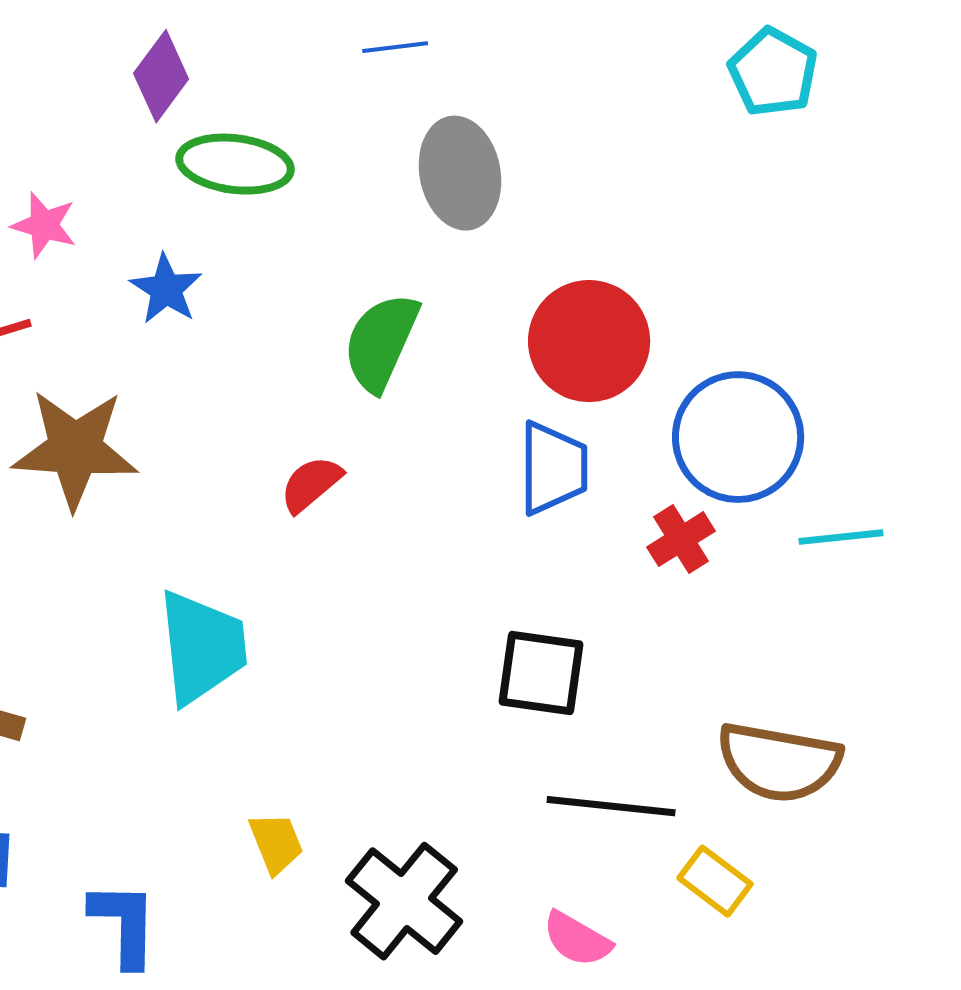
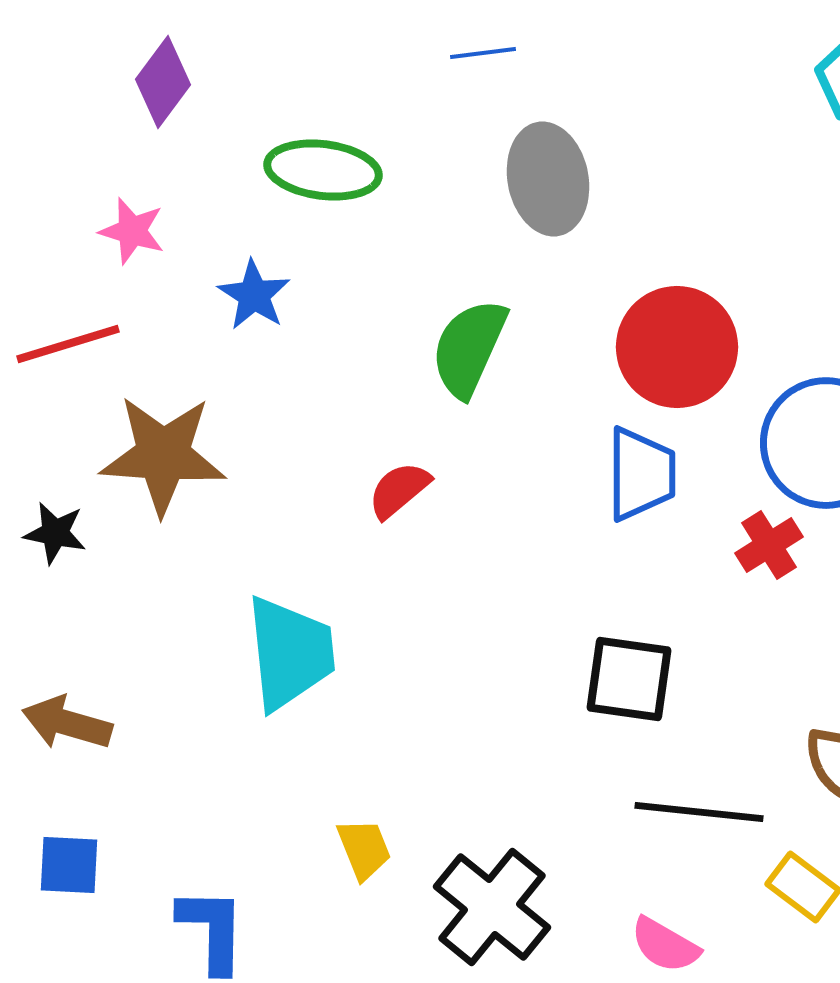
purple diamond: (161, 76) -> (163, 82), moved

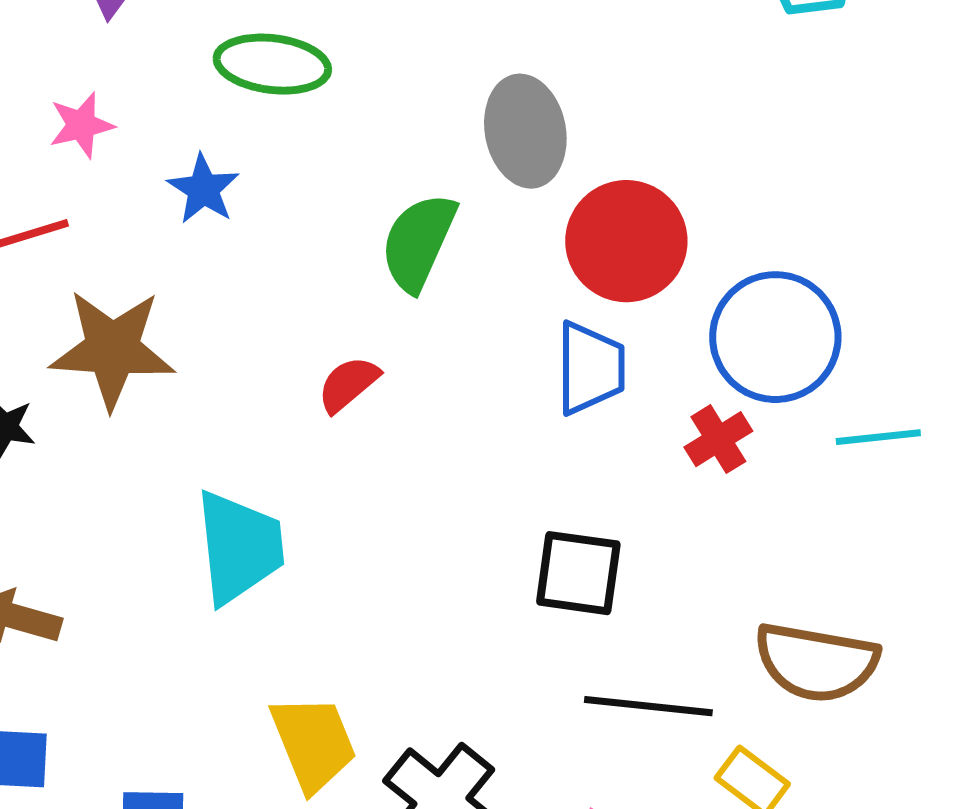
gray ellipse: (548, 179) -> (525, 131), moved
pink star: (132, 231) -> (81, 125), turned -30
yellow trapezoid: (364, 849) -> (313, 743), size x1.6

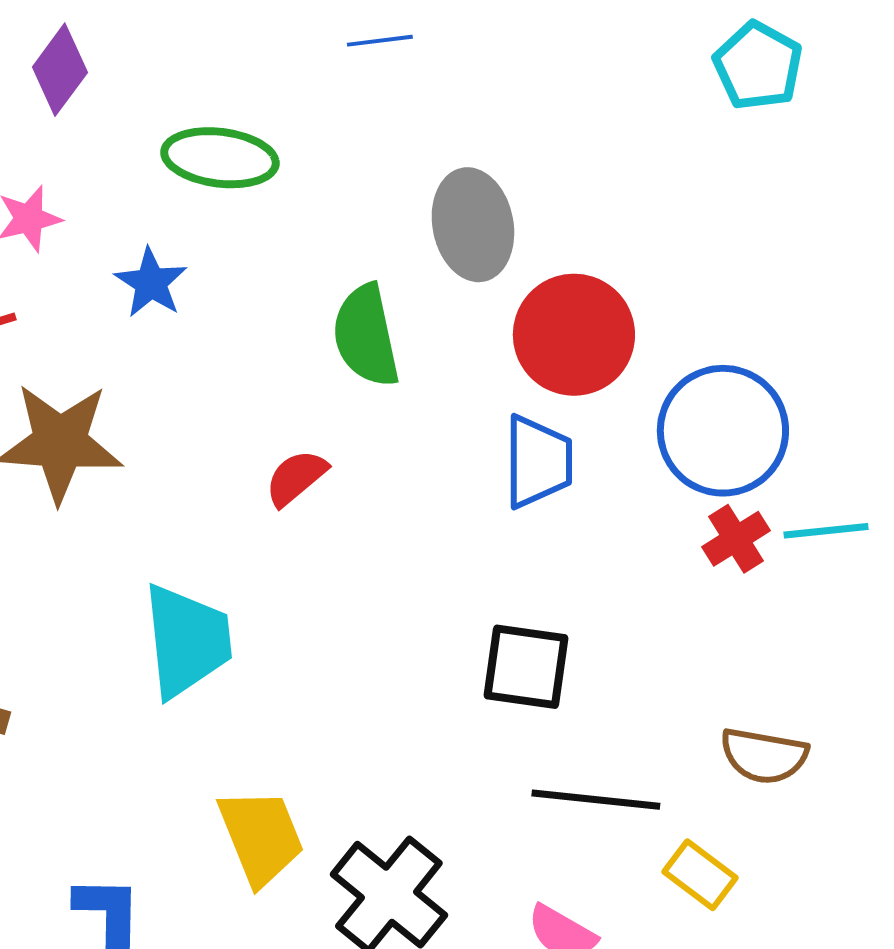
green semicircle: (418, 242) -> (366, 336), turned -36
red cross: (718, 439) -> (736, 539), moved
brown semicircle: (816, 662) -> (764, 756), size x0.7

